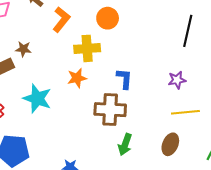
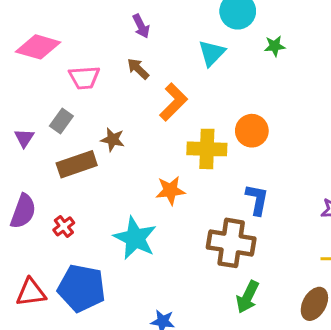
orange circle: (108, 18) -> (252, 131), moved
orange star: (77, 78) -> (170, 190), moved
cyan star: (37, 98) -> (135, 238), moved

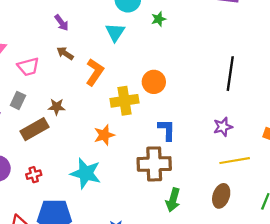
red cross: (64, 226) -> (34, 175), turned 32

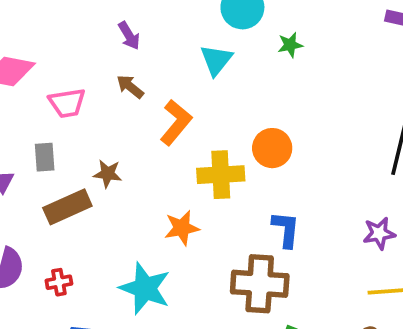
gray rectangle: (18, 100) -> (45, 157), turned -35

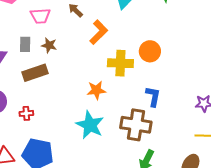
brown star: (108, 174) -> (49, 45), moved
cyan star: (145, 288) -> (90, 125), moved

